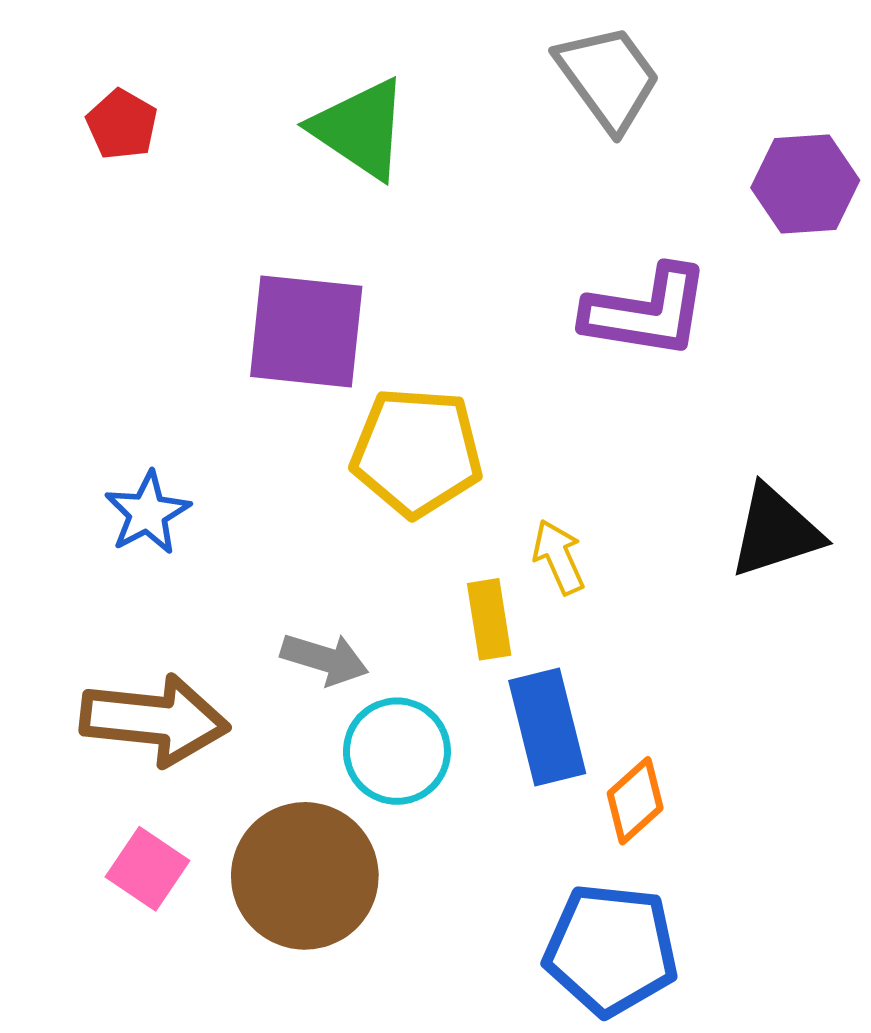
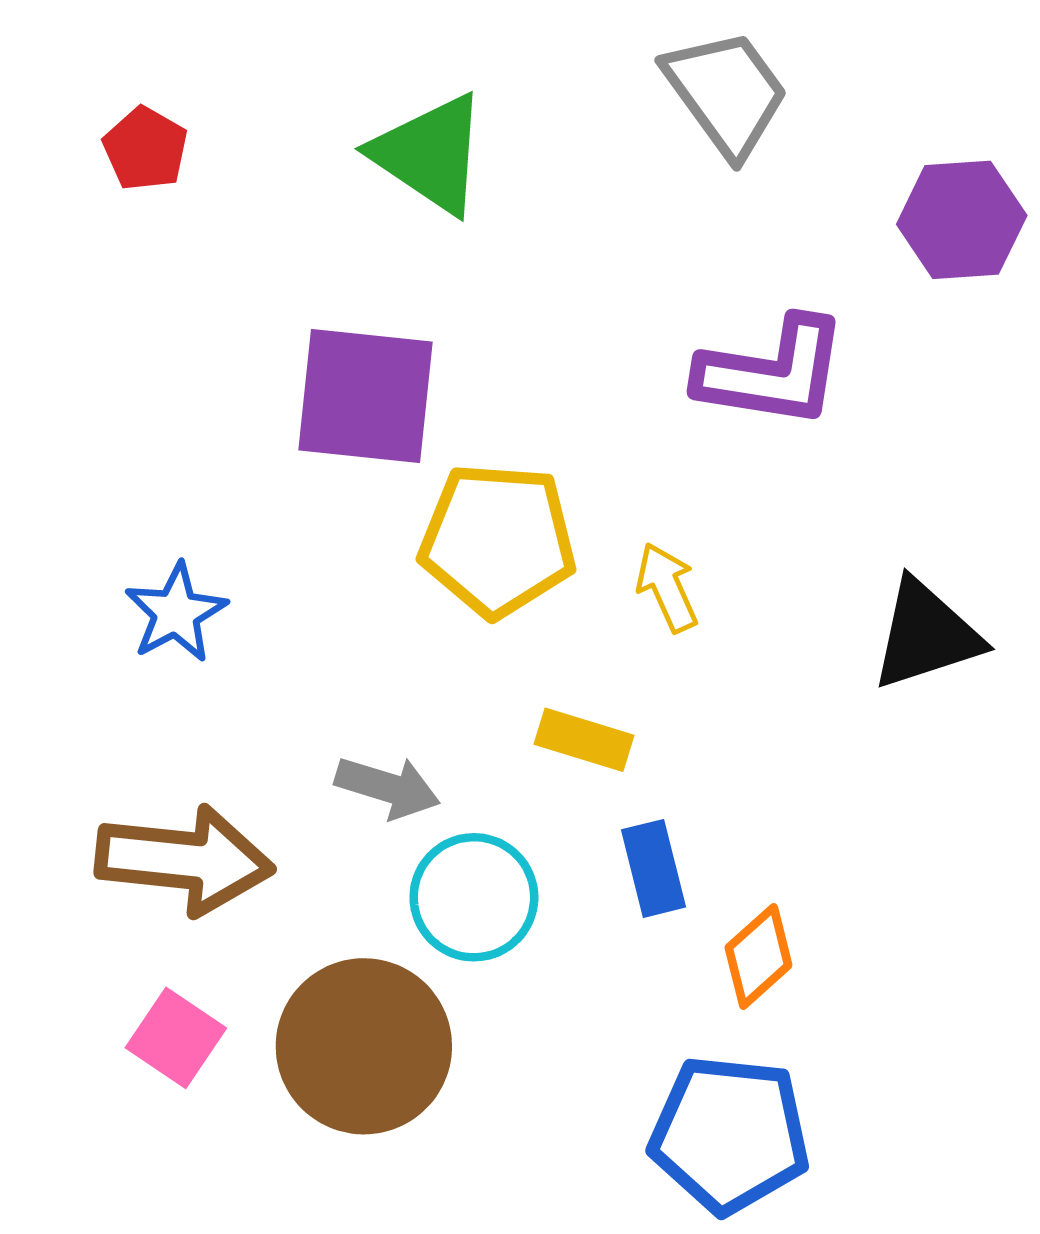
yellow arrow: (559, 557) -> (667, 587), moved
yellow rectangle: (489, 619) -> (584, 740), turned -64
blue rectangle: (547, 727) -> (653, 868), size x0.7

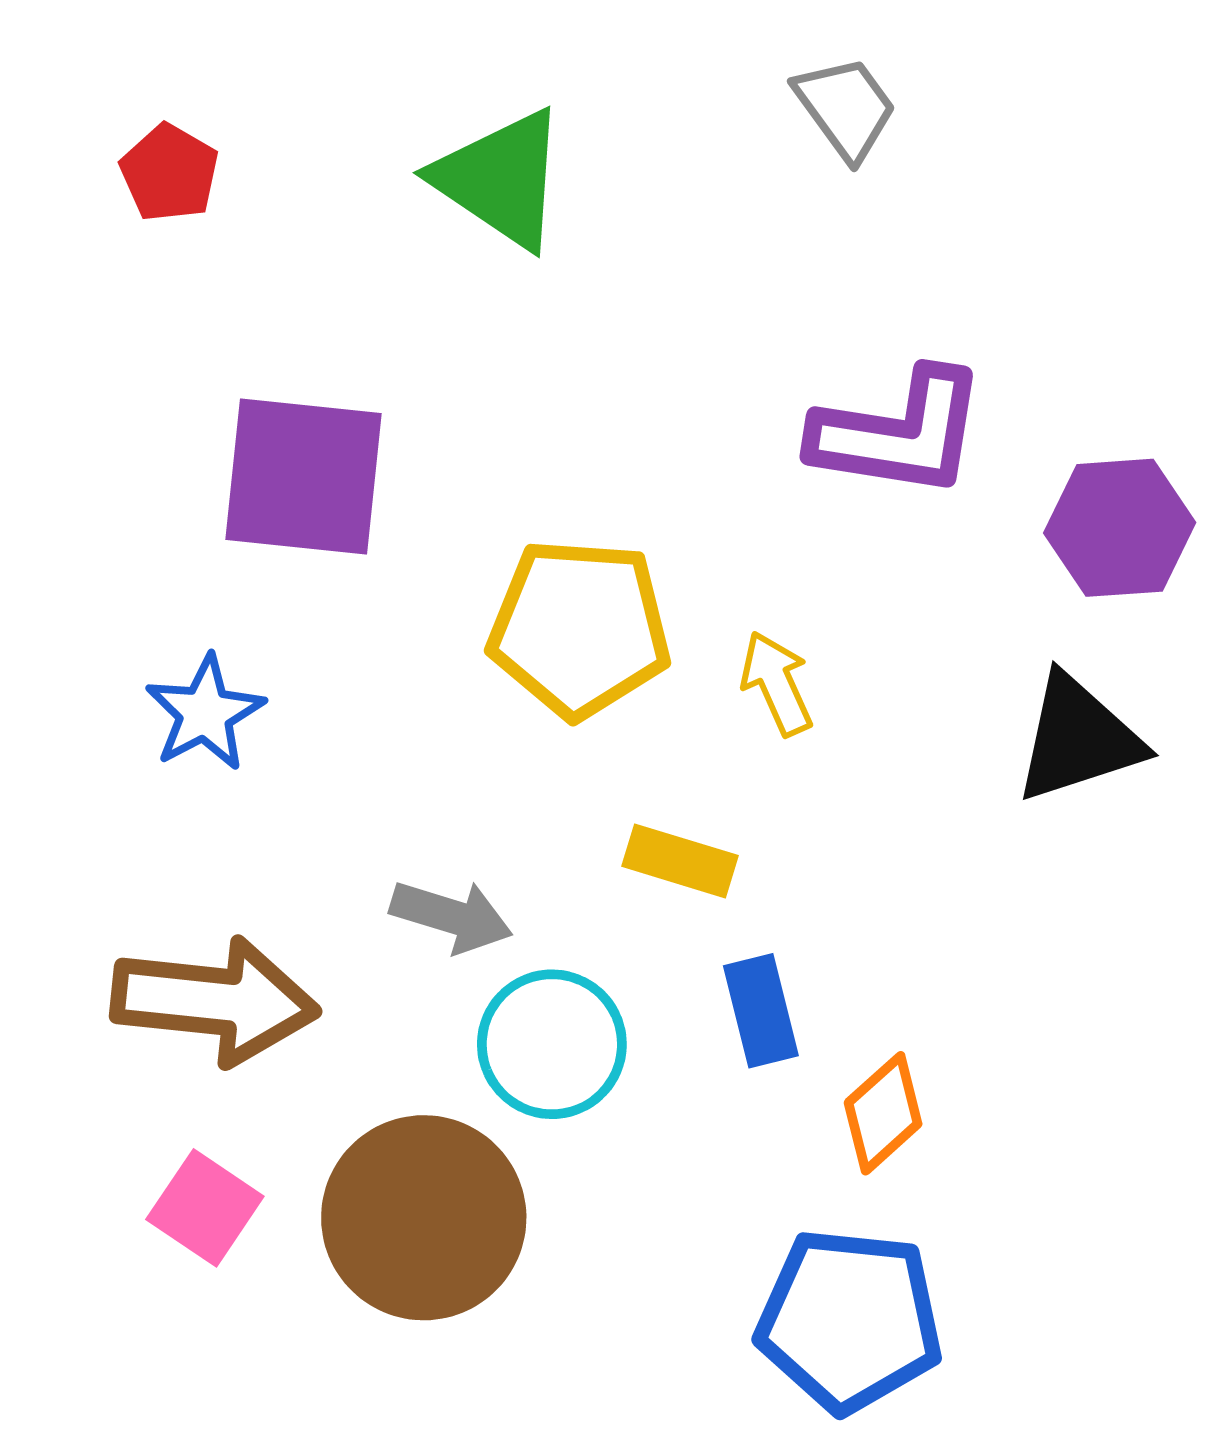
gray trapezoid: (726, 93) -> (846, 108), size x0.7
purple hexagon: (962, 220) -> (1120, 528), moved
purple square: (366, 396) -> (304, 477), moved

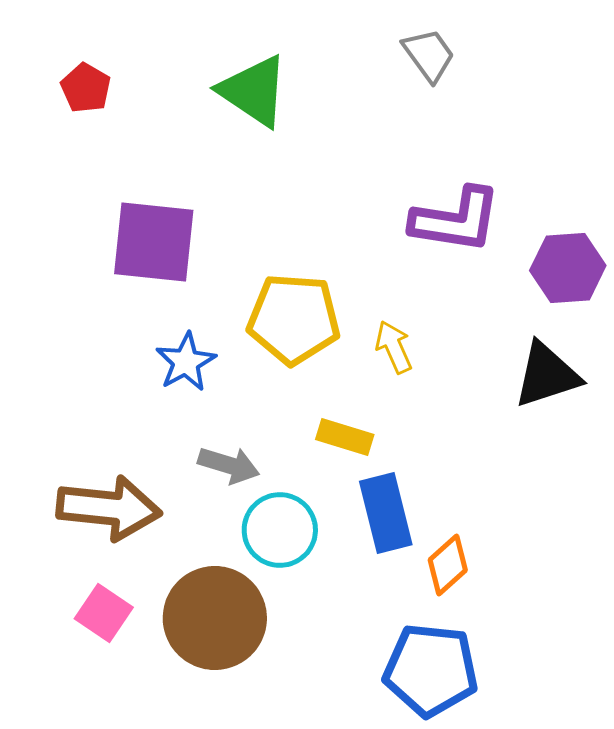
blue star: (205, 713) -> (186, 362), moved
blue rectangle: (761, 1011) -> (386, 513), size x1.4

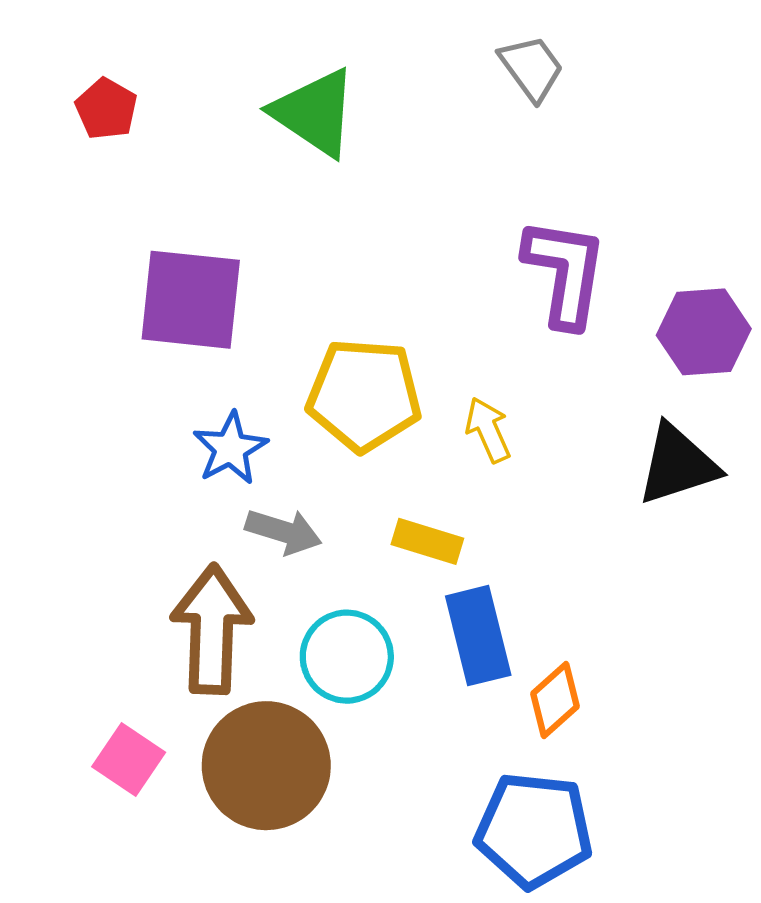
purple L-shape: (456, 220) -> (565, 272), turned -90
gray arrow: (229, 465) -> (284, 531), moved
brown arrow: (109, 508) -> (212, 629), moved, turned -94

